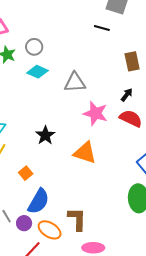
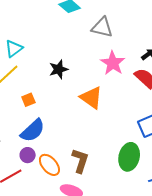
brown L-shape: (77, 219) -> (80, 161), moved
purple circle: (24, 223) -> (28, 155), moved
orange ellipse: (50, 230) -> (49, 165), moved

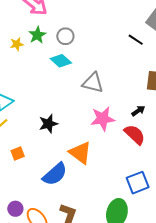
pink star: (113, 63) -> (103, 119), turned 30
blue semicircle: (33, 131) -> (55, 174), moved

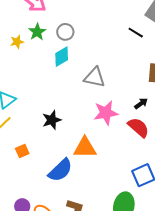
cyan diamond: (61, 61) -> (62, 57), turned -70
orange triangle: (80, 153) -> (85, 148), turned -35

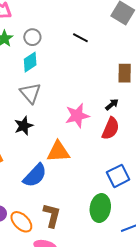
black line: (136, 33) -> (80, 38), moved
gray triangle: (95, 77) -> (30, 93), moved, turned 40
red semicircle: (138, 127) -> (111, 128), turned 75

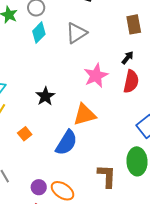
gray triangle: (30, 93) -> (76, 33), moved, turned 50
brown L-shape: (52, 215) -> (107, 176), moved

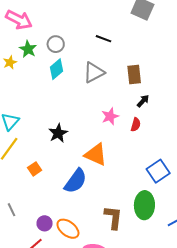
brown rectangle: (134, 24) -> (134, 75), moved
pink star: (96, 76) -> (110, 116), size x0.7
red semicircle: (131, 81) -> (136, 125), moved, size x0.6
orange triangle: (84, 115) -> (96, 155), turned 35

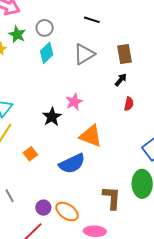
black arrow: (143, 101) -> (121, 80), moved
pink star: (110, 116) -> (74, 102), moved
blue semicircle: (76, 181) -> (72, 164), turned 32

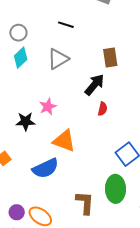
brown rectangle: (125, 54) -> (110, 57), moved
black arrow: (121, 80) -> (94, 85), size x1.6
black star: (52, 117) -> (25, 121), turned 30

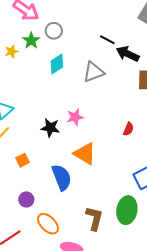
gray circle: (18, 33) -> (54, 31), moved
black arrow: (94, 85) -> (128, 54), moved, turned -115
blue semicircle: (45, 168) -> (62, 177), turned -96
purple circle: (17, 212) -> (26, 199), moved

